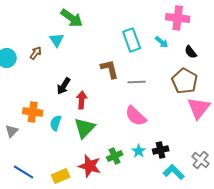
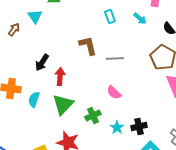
cyan rectangle: (132, 40) -> (110, 16), size x0.6
pink semicircle: (136, 116) -> (114, 92), size x0.7
green cross: (115, 156) -> (93, 115), moved

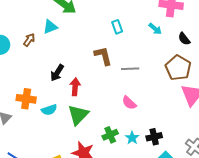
cyan triangle: (35, 16) -> (50, 27), turned 42
cyan rectangle: (110, 16) -> (117, 27), moved
cyan semicircle: (34, 99) -> (49, 110), turned -126
green cross: (93, 115) -> (110, 135), moved

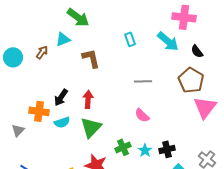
cyan arrow: (155, 29) -> (168, 41), size x1.6
brown L-shape: (103, 56) -> (91, 58), moved
black arrow: (57, 73) -> (61, 97), moved

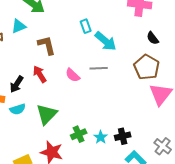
cyan arrow: (168, 41) -> (106, 41), moved
red arrow: (88, 99) -> (40, 74), moved, turned -36
pink semicircle: (142, 115) -> (73, 75), moved

